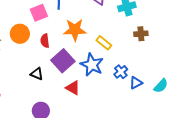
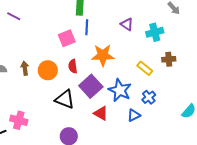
orange circle: (20, 34) -> (48, 70), moved
yellow rectangle: (104, 43) -> (145, 68), moved
black triangle: (37, 74) -> (65, 99), size x1.5
blue triangle: (136, 83) -> (134, 115), moved

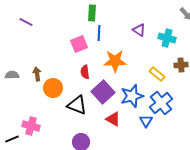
cyan cross: (155, 32) -> (167, 38), turned 30
orange circle: (48, 70) -> (53, 88), moved
blue star: (120, 90) -> (132, 96), turned 30
blue cross: (149, 97) -> (161, 103), size x1.6
blue triangle: (134, 115) -> (146, 121), turned -32

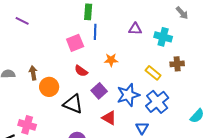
purple triangle: (139, 30) -> (135, 29), turned -32
orange star: (115, 61) -> (111, 60), size x0.6
red semicircle: (85, 72) -> (81, 71), turned -48
purple square: (103, 92) -> (99, 91), size x0.7
blue triangle: (146, 121) -> (142, 128), moved

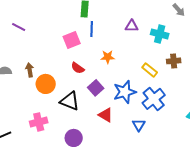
purple line: (22, 21) -> (19, 27), moved
pink cross: (27, 125) -> (39, 122), moved, turned -30

